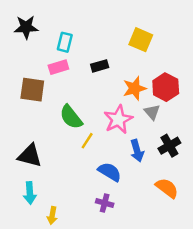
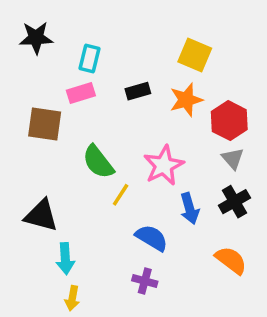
orange star: (135, 88) -> (186, 100), moved
gray triangle: (152, 112) -> (233, 158), moved
cyan arrow: (30, 193) -> (65, 259), moved

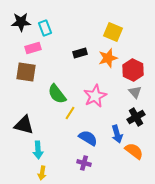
cyan rectangle: (90, 58) -> (45, 28), moved, turned -35
pink rectangle: (81, 93) -> (33, 48), moved
blue arrow: (190, 209) -> (117, 134), moved

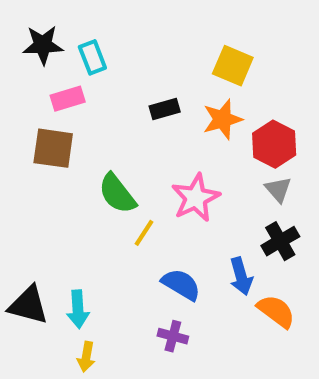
black triangle: (24, 125) -> (28, 305), moved

